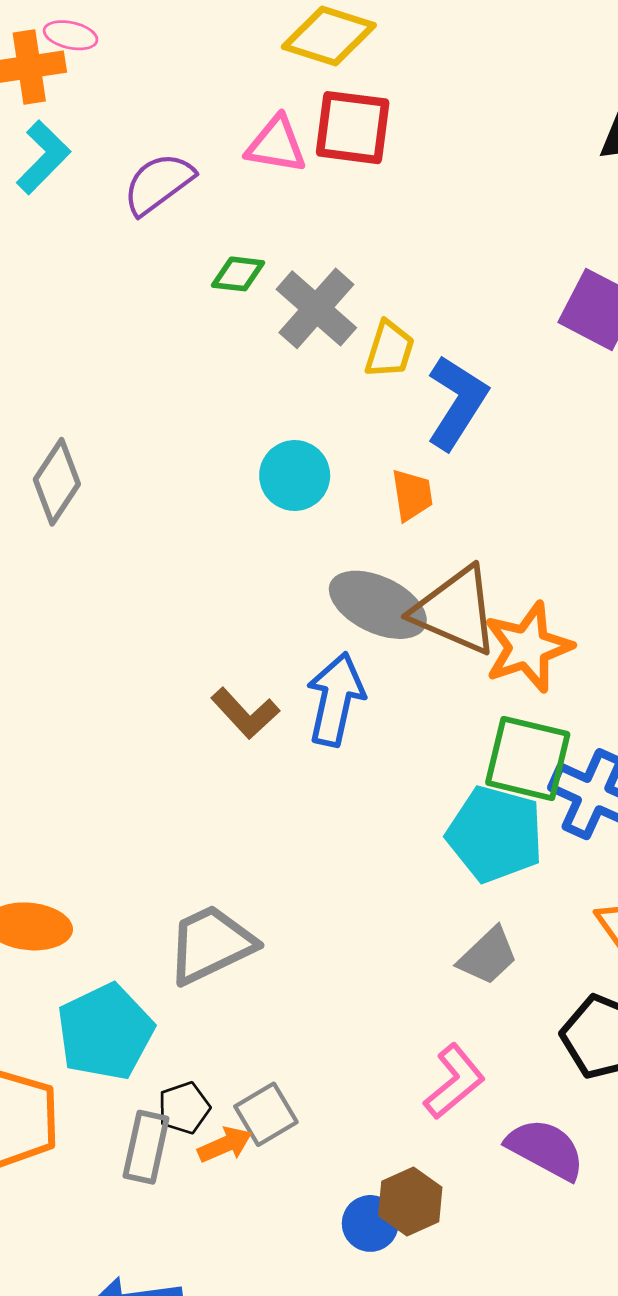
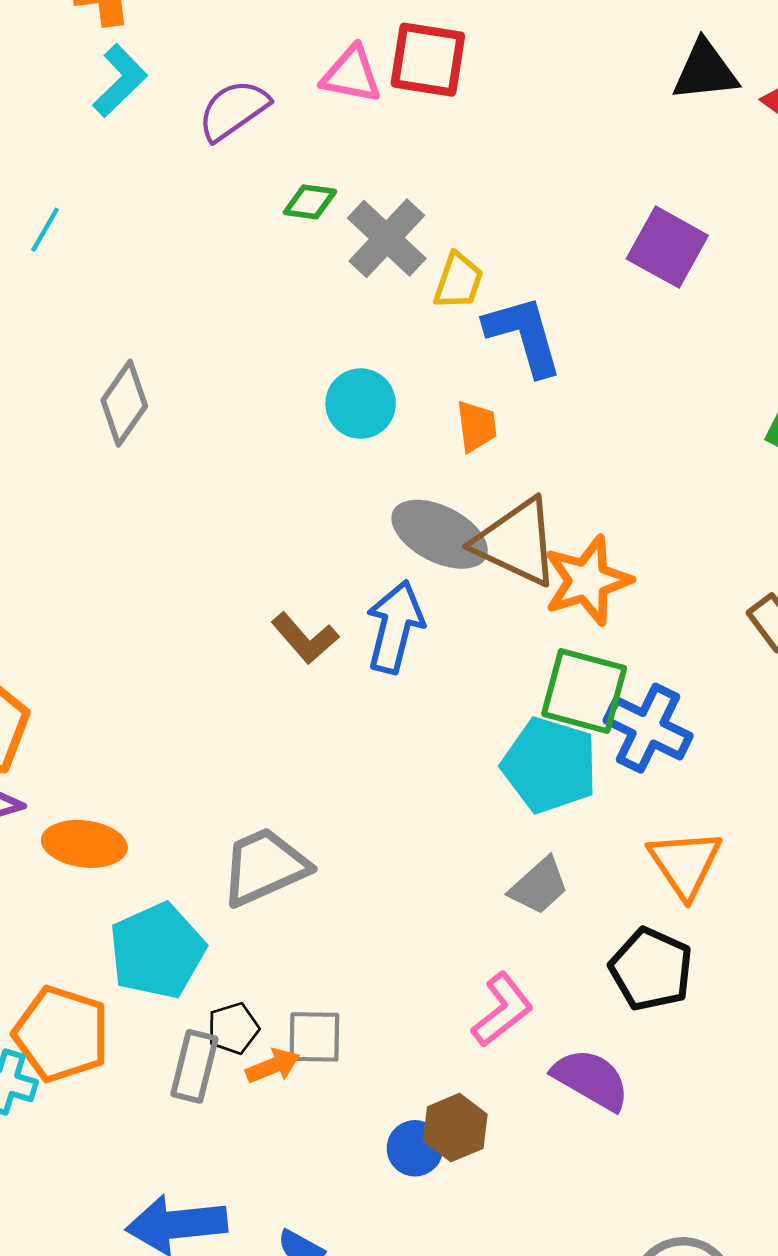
blue L-shape: (457, 402) -> (524, 335), turned -50
gray square: (266, 1114) -> (314, 1037), turned 30

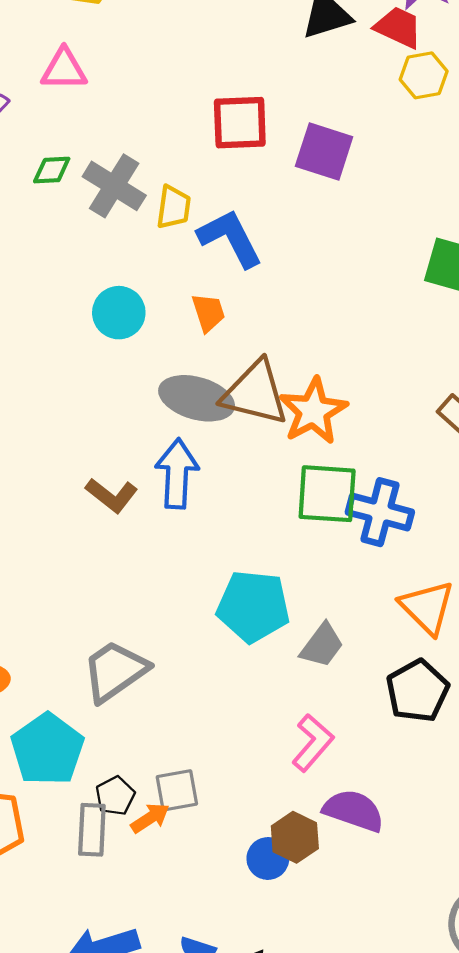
red square: (428, 60) -> (240, 123), moved
cyan pentagon: (550, 765) -> (253, 606), moved
black pentagon: (651, 969) -> (417, 691), turned 30
purple semicircle: (591, 1079) -> (354, 811), moved

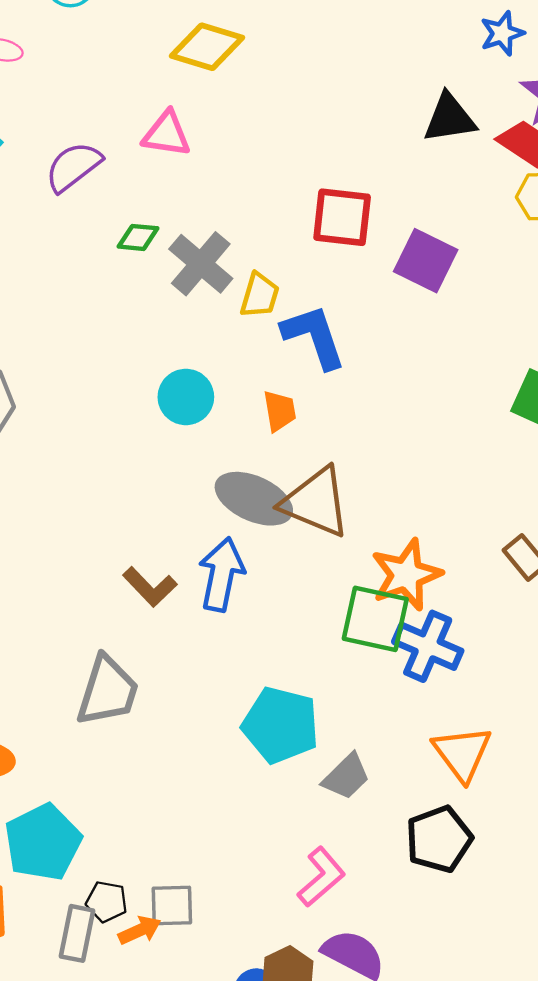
orange star: (313, 411) -> (406, 575), moved
gray trapezoid: (115, 671) -> (108, 691), moved, turned 134
black pentagon: (115, 796) -> (107, 902), turned 30

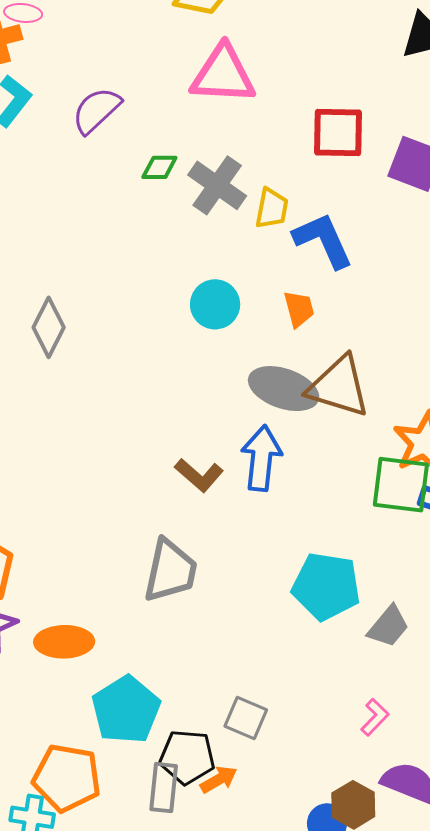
pink triangle: (167, 134) -> (223, 74), moved, size x1.5
pink L-shape: (321, 877) -> (375, 717), size x0.7
black pentagon: (107, 902) -> (187, 757), size x1.5
gray square: (172, 906) -> (246, 718), moved, turned 30

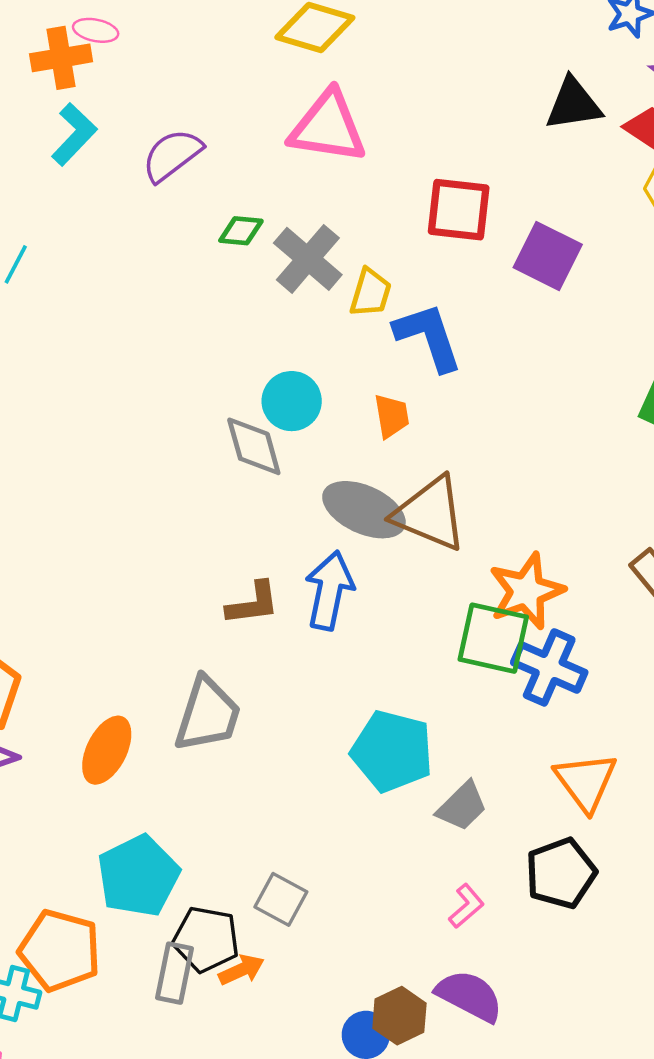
gray diamond: (49, 327) -> (254, 446), moved, turned -48
brown L-shape: (199, 475) -> (253, 603), turned -54
orange ellipse: (64, 642) -> (107, 750), moved, turned -68
pink L-shape: (375, 717) -> (466, 906), moved

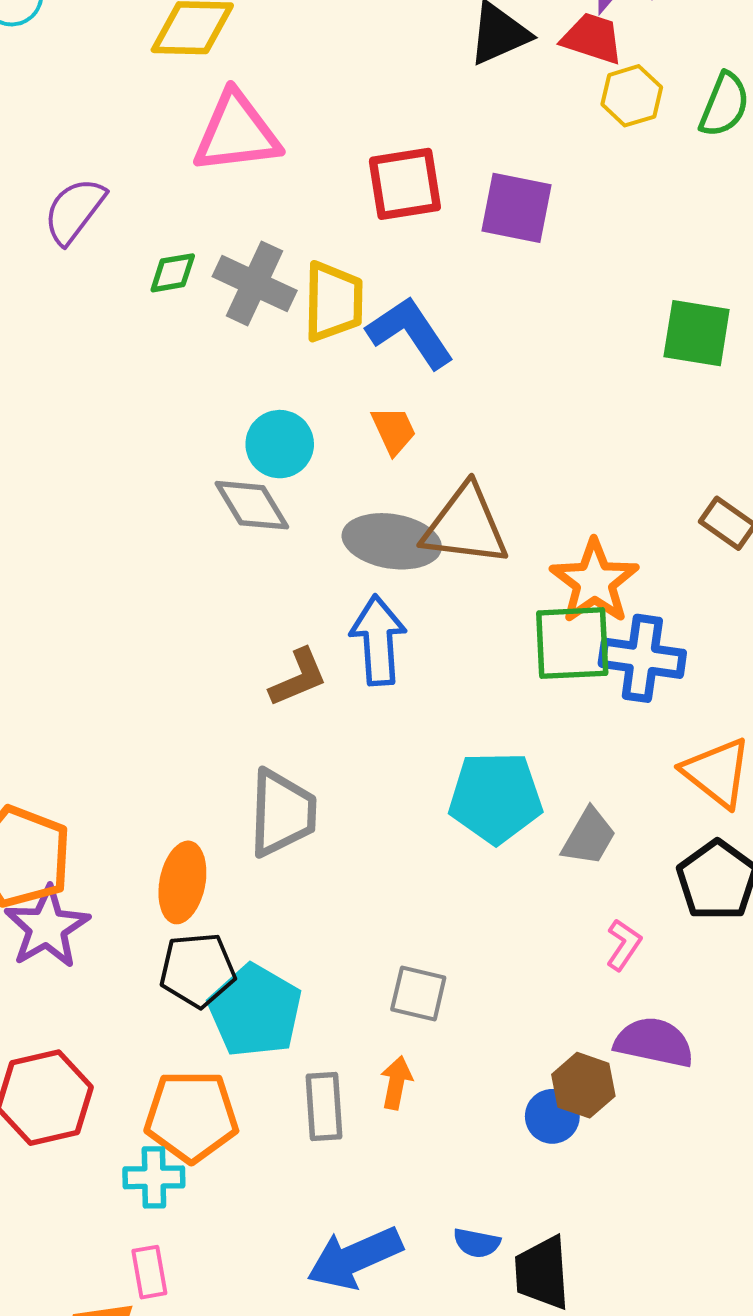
yellow trapezoid: (371, 293) -> (333, 302), size x1.4
black pentagon: (206, 939) -> (197, 970), moved
orange arrow: (241, 970) -> (396, 1083), turned -39

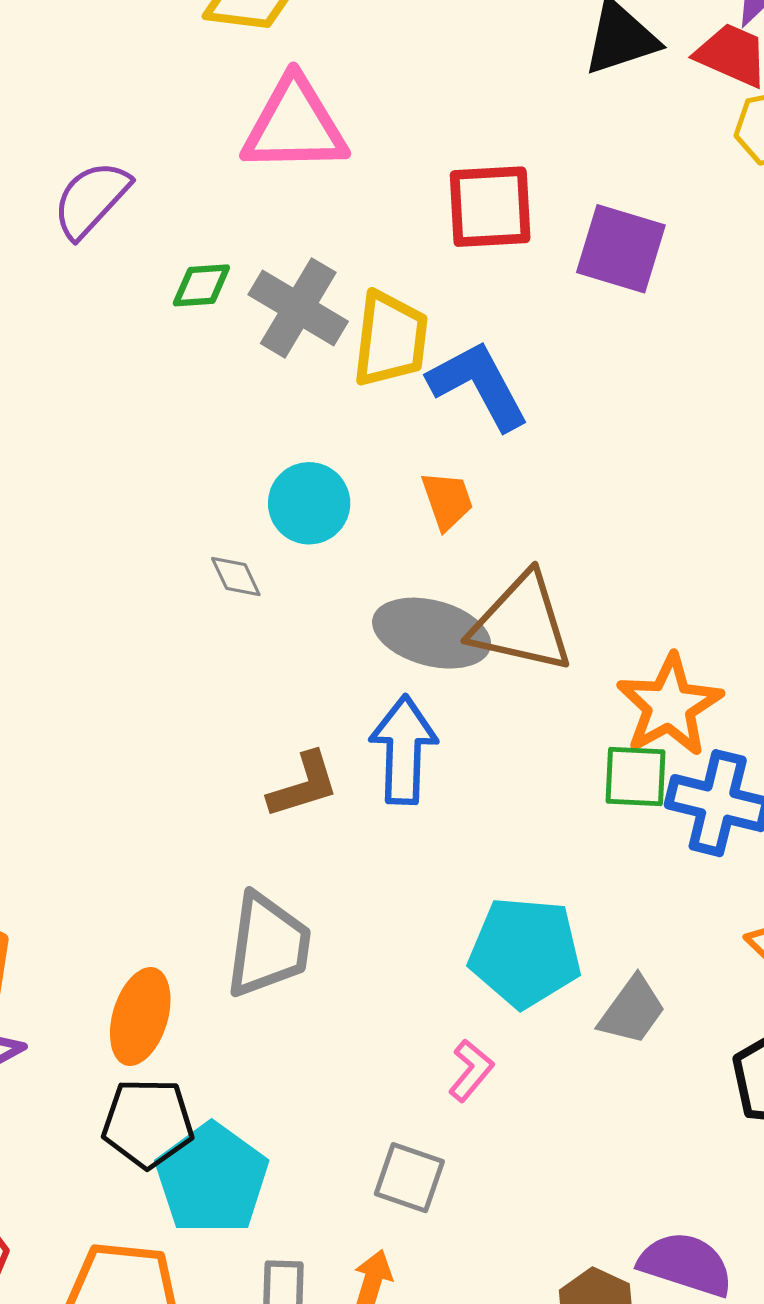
gray diamond: (252, 505) -> (236, 577), moved, size x0.6
green square: (572, 643) -> (636, 776), size x0.7
pink L-shape: (624, 945) -> (471, 1070), moved

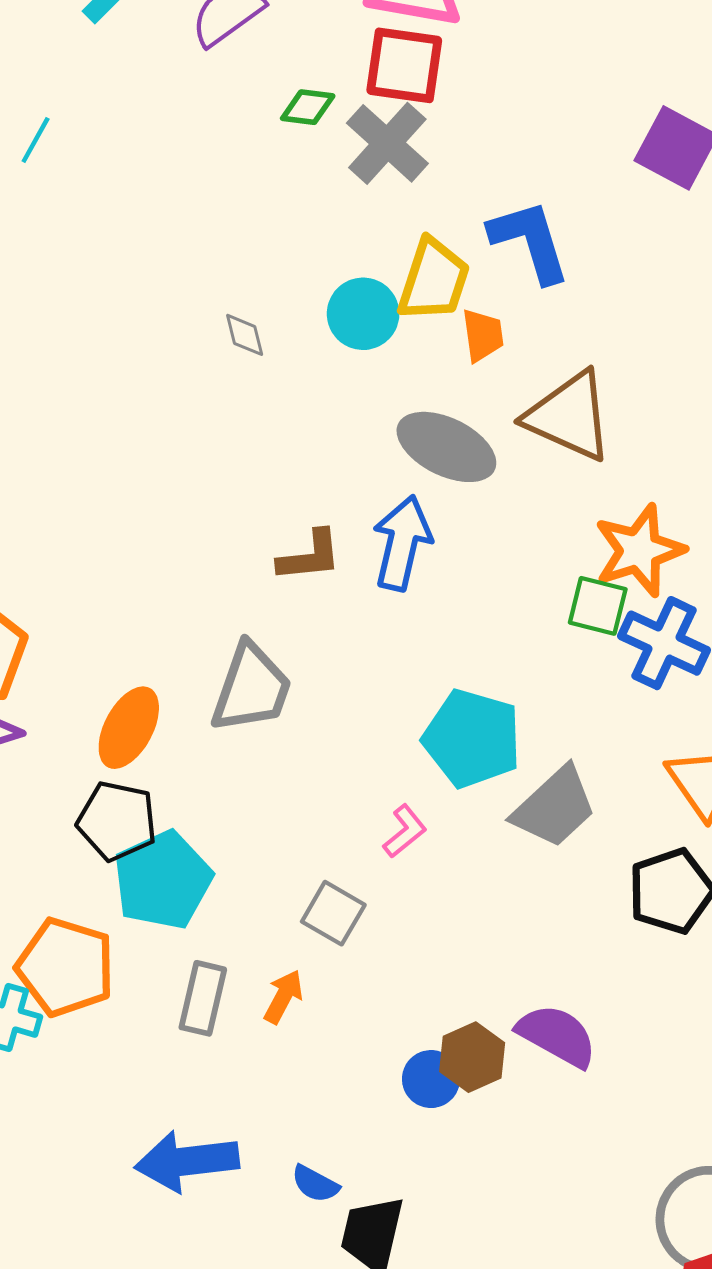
red square: (490, 207) -> (404, 65), moved
yellow trapezoid: (390, 339) -> (434, 280), moved
gray diamond: (236, 577) -> (245, 335), moved
brown triangle: (522, 623) -> (569, 416), moved
gray trapezoid: (632, 1010) -> (554, 807), size x1.4

